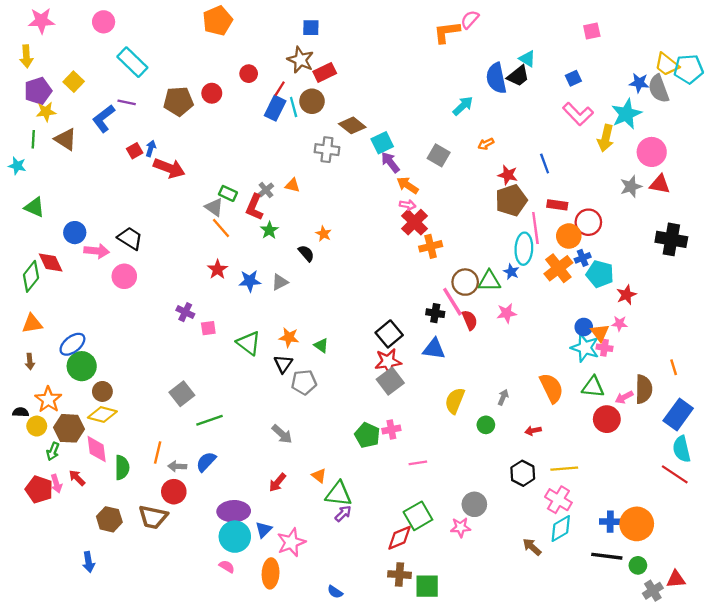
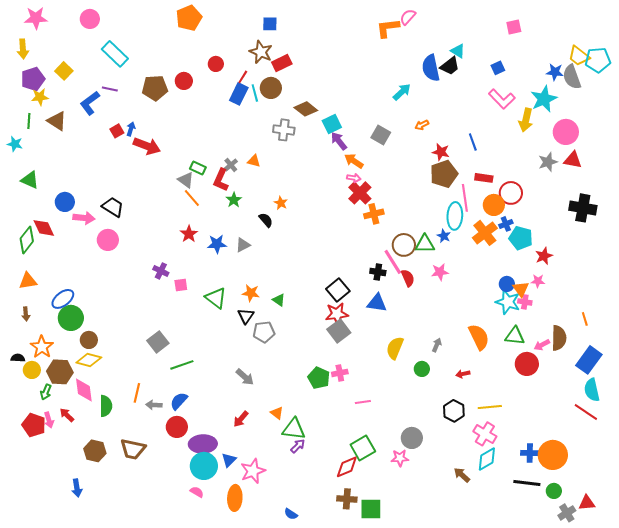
red circle: (174, 492) -> (177, 427), moved

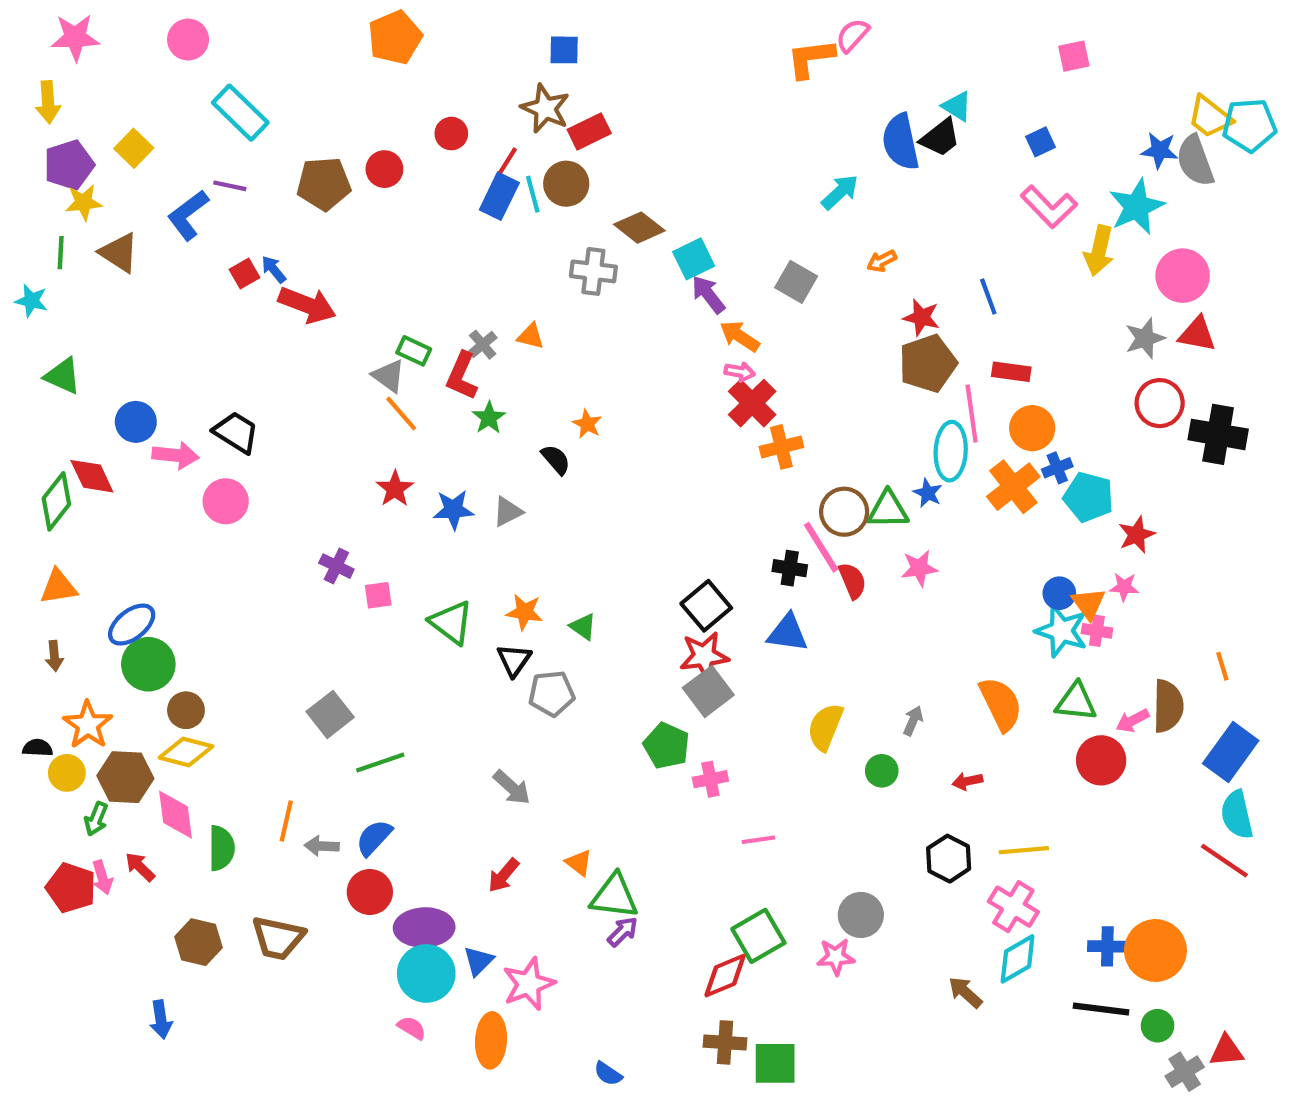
blue arrow: (131, 129) -> (274, 269), turned -56
red circle: (511, 193) -> (1160, 403), moved
green pentagon: (319, 378) -> (667, 746), moved

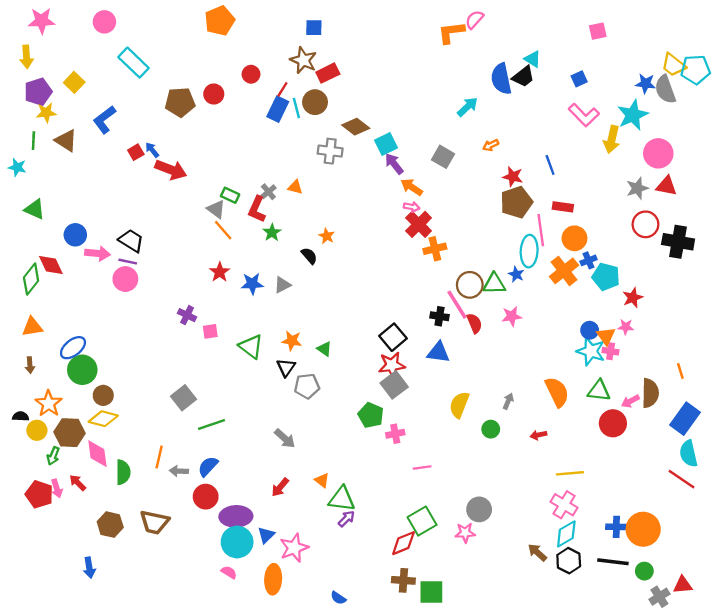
purple line: (230, 186) -> (128, 262), moved
black hexagon: (949, 859) -> (569, 561), moved

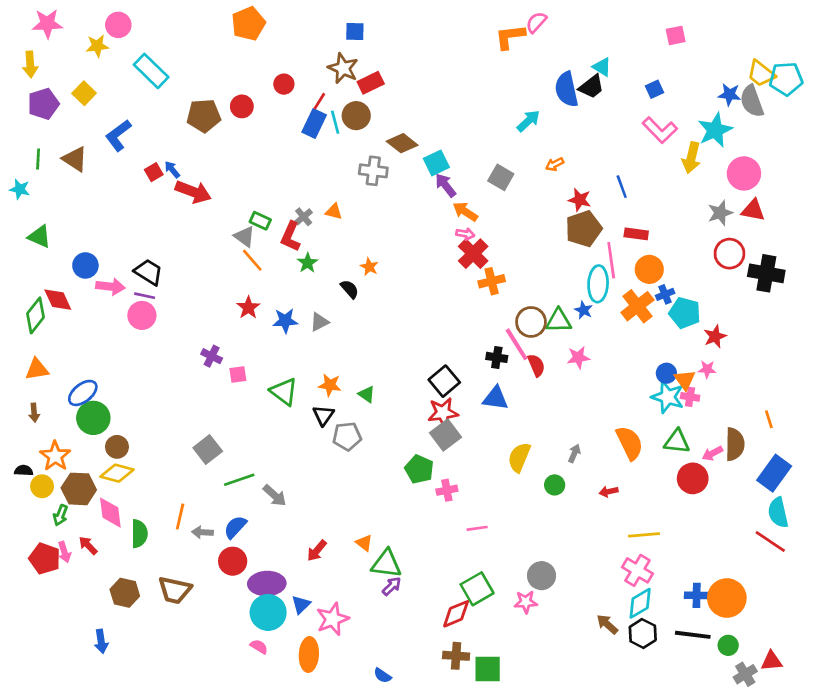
yellow star: (46, 113) -> (97, 46), moved
gray arrow: (285, 438) -> (275, 495), moved

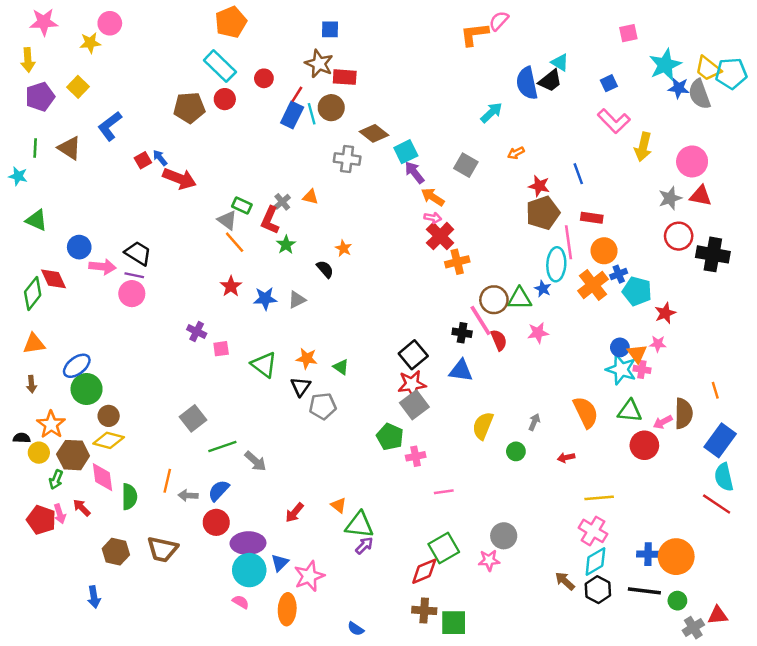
cyan rectangle: (151, 71) -> (220, 66), moved
red rectangle: (371, 83) -> (345, 77), turned 30
cyan star: (715, 130) -> (665, 65), moved

